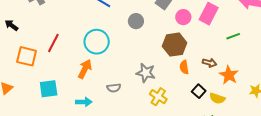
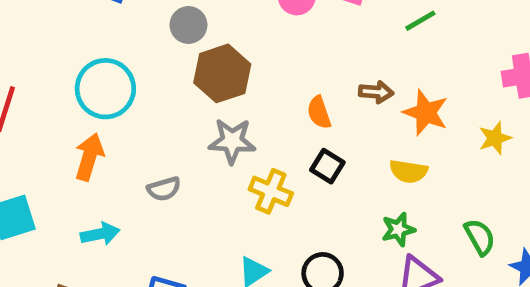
brown hexagon: (175, 45) -> (222, 73), moved
black square: (199, 91) -> (327, 166), moved

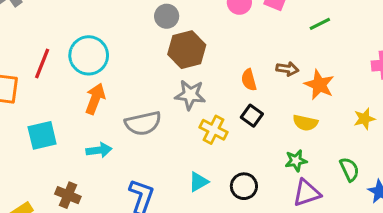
cyan circle: (105, 89) -> (89, 55), moved
yellow star: (495, 138) -> (364, 119), moved
gray semicircle: (164, 189) -> (143, 123), size x1.6

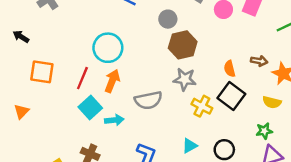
red line: (42, 64) -> (82, 78), moved
black square: (252, 116) -> (231, 96), size x1.6
cyan square: (42, 135) -> (90, 108), moved, turned -30

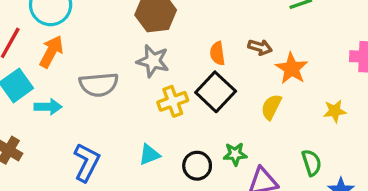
yellow semicircle: (272, 102) -> (271, 107), turned 96
yellow cross: (202, 106) -> (173, 101), turned 36
green star: (264, 131) -> (235, 154), moved

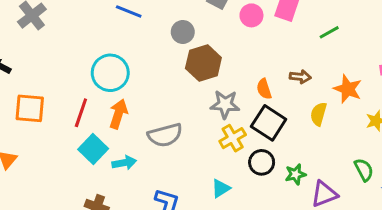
gray star: (153, 61) -> (225, 104), moved
orange star: (292, 69) -> (348, 89), moved
yellow semicircle: (271, 107) -> (319, 114), moved
black circle: (197, 166) -> (262, 162), moved

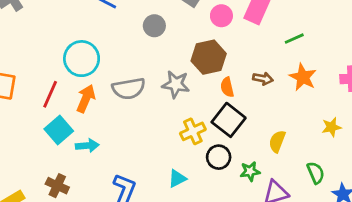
brown hexagon: (203, 63) -> (209, 57), moved
orange star: (348, 89) -> (303, 77), moved
gray star: (225, 104) -> (176, 84), moved
yellow semicircle: (319, 114) -> (277, 141), moved
gray semicircle: (165, 135) -> (129, 89), moved

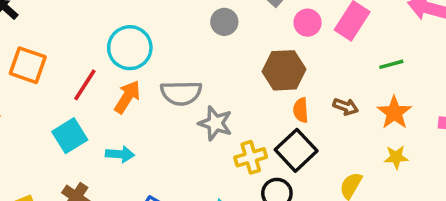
gray star: (176, 84) -> (215, 123), moved
yellow star: (331, 127) -> (396, 157), moved
cyan square: (59, 130) -> (70, 136), moved

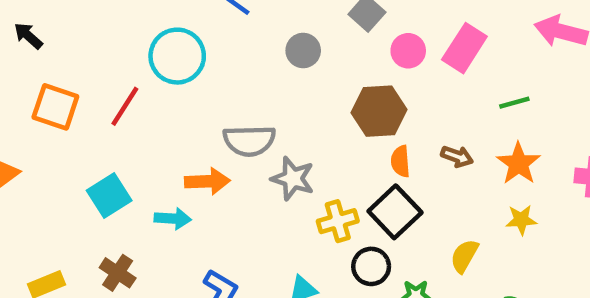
cyan circle: (130, 48) -> (177, 56), moved
red line: (85, 85) -> (125, 106), moved
orange arrow: (127, 97) -> (207, 181), moved, turned 56

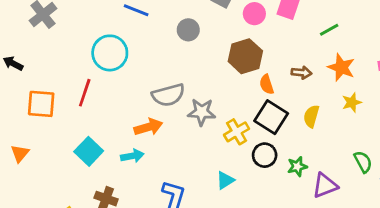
yellow semicircle: (464, 256) -> (311, 116), moved

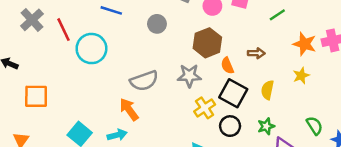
orange star: (341, 67) -> (305, 44), moved
red line: (85, 93) -> (63, 30), moved, turned -40
gray star: (202, 112) -> (189, 76), moved
orange arrow: (148, 127) -> (129, 109), turned -105
green star: (297, 166) -> (266, 126), moved

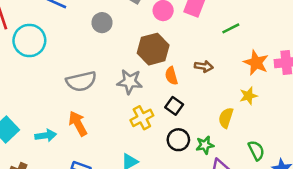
yellow semicircle: (267, 90) -> (226, 118), moved
black square: (233, 93) -> (174, 106), size x0.6
orange arrow: (129, 109) -> (78, 123), moved
black circle: (230, 126) -> (178, 140), moved

